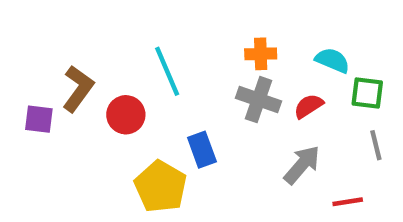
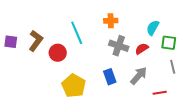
orange cross: (261, 54) -> (111, 21), moved
cyan semicircle: (332, 60) -> (153, 28), turned -84
purple square: (39, 119) -> (11, 42), moved
blue rectangle: (202, 150) -> (110, 77), moved

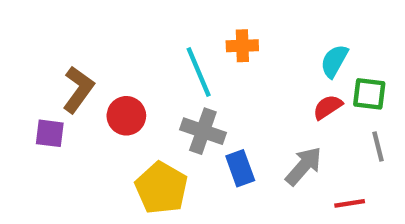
cyan line: (77, 33) -> (199, 72), moved
purple square: (11, 42) -> (50, 133), moved
gray cross: (119, 46) -> (203, 131), moved
red semicircle: (142, 49) -> (328, 107), moved

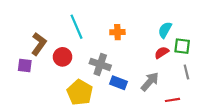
orange cross: (242, 46) -> (117, 32), moved
cyan line: (199, 72) -> (77, 27), moved
blue rectangle: (240, 168) -> (119, 83), turned -49

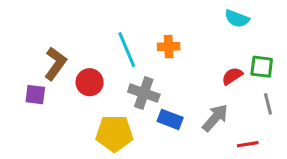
cyan line: (77, 27) -> (127, 50), moved
cyan semicircle: (165, 30) -> (237, 19), moved, turned -98
yellow pentagon: (80, 92) -> (114, 133), turned -30

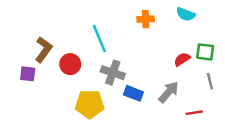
orange cross: (169, 47) -> (146, 19), moved

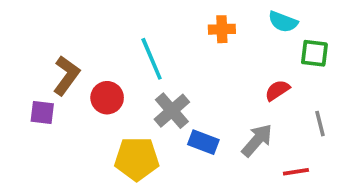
green square: (205, 52) -> (314, 53), moved
gray cross: (113, 73) -> (172, 111), turned 30

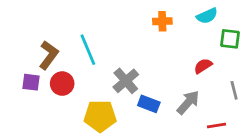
cyan semicircle: (283, 22) -> (207, 16), turned -45
cyan line: (152, 59) -> (88, 50), moved
red circle: (107, 98) -> (62, 84), moved

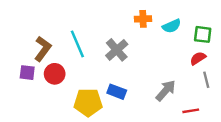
cyan semicircle: (207, 16) -> (172, 26), moved
red semicircle: (203, 66) -> (198, 58), moved
gray cross: (126, 81) -> (117, 50), moved
blue rectangle: (149, 104) -> (117, 92), moved

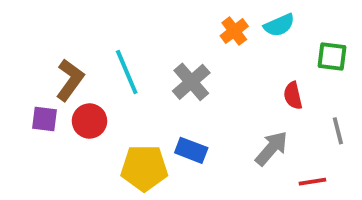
orange cross: (143, 19) -> (234, 31), turned -35
cyan semicircle: (172, 26) -> (279, 25), moved
red semicircle: (198, 58) -> (293, 96), moved, turned -70

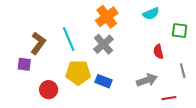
orange cross: (234, 31) -> (107, 17), moved, size x1.5
red circle: (89, 121) -> (49, 90), moved
gray arrow: (271, 148) -> (147, 80), turned 30
yellow pentagon: (144, 168) -> (78, 73), moved

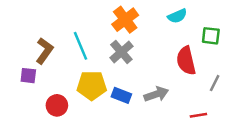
red semicircle: (158, 52) -> (186, 61), size x1.6
gray line: (183, 71) -> (215, 83), turned 40
gray arrow: (147, 80) -> (156, 94), moved

